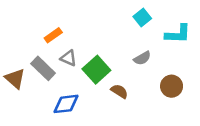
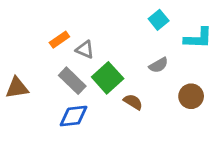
gray triangle: (68, 58) -> (85, 50), moved
gray rectangle: (43, 68) -> (72, 81), moved
brown triangle: (15, 79) -> (17, 88), turned -50

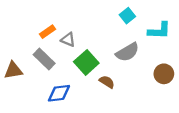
gray semicircle: (159, 65) -> (127, 52), size x1.5
gray rectangle: (72, 81) -> (44, 59), moved
brown circle: (191, 96) -> (164, 74), moved

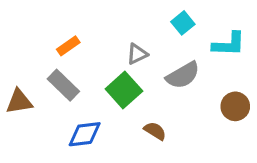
gray triangle: (68, 40) -> (137, 54), moved, turned -49
brown semicircle: (107, 82) -> (155, 131), moved

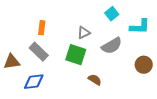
orange rectangle: (68, 46) -> (42, 28), turned -48
green square: (124, 90) -> (76, 55), turned -30
blue diamond: (85, 134) -> (34, 82), moved

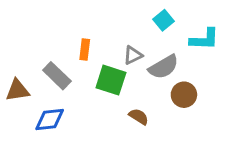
orange rectangle: (42, 28) -> (85, 49), moved
gray triangle: (84, 33) -> (133, 55), moved
brown circle: (144, 65) -> (184, 95), moved

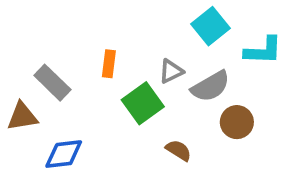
cyan square: (163, 20) -> (211, 26), size x1.4
gray rectangle: (57, 76) -> (52, 83), moved
green square: (111, 80) -> (143, 103), turned 36

